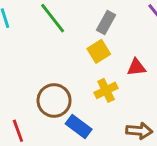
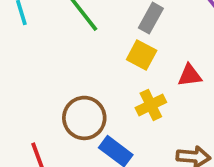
yellow square: (99, 51) -> (142, 55), turned -30

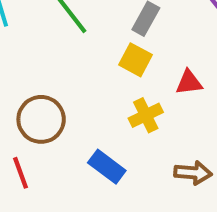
brown circle: (84, 118) -> (41, 119), moved

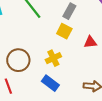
yellow cross: (146, 115) -> (53, 58), moved

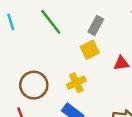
yellow square: (64, 31) -> (90, 50), turned 35

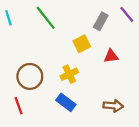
gray rectangle: (96, 26) -> (101, 21), moved

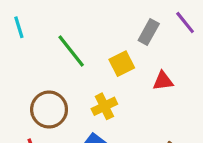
green line: (46, 18) -> (71, 51), moved

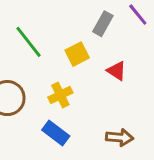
red triangle: (163, 81) -> (117, 71), turned 40

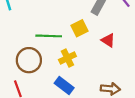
green line: (28, 42) -> (49, 36), moved, turned -50

